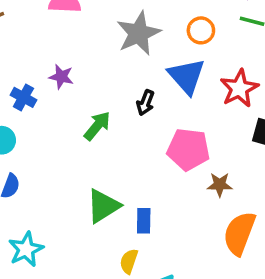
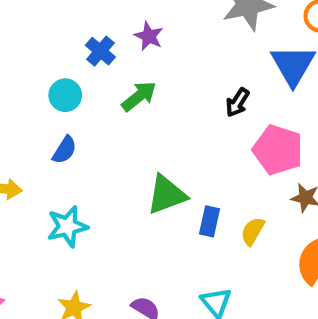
black arrow: (146, 103) -> (237, 102), moved
green arrow: (97, 126) -> (139, 96), moved
yellow semicircle: (129, 261) -> (253, 231), moved

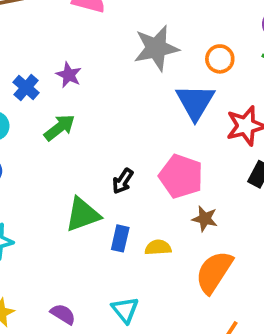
black arrow: (237, 102) -> (123, 181), moved
yellow semicircle: (253, 231) -> (158, 247), turned 55

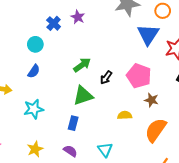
green arrow: (59, 128) -> (82, 65), moved
blue rectangle: (120, 238) -> (73, 123), moved

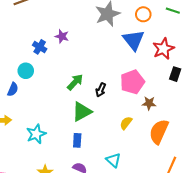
blue semicircle: (34, 71) -> (13, 89), moved
pink pentagon: (139, 76) -> (132, 82), turned -30
yellow semicircle: (125, 115) -> (126, 123), turned -40

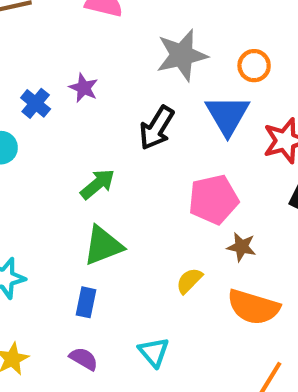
black arrow: (101, 90) -> (157, 128), moved, size x1.5
orange semicircle: (159, 132) -> (253, 307), turned -105

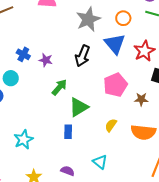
purple star: (84, 88) -> (46, 60), moved
green triangle: (103, 246) -> (79, 107), moved
brown star: (242, 247) -> (141, 99), moved
blue rectangle: (86, 302) -> (68, 132), moved

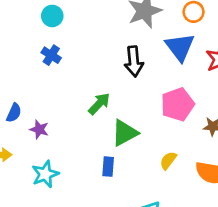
black arrow: (83, 56) -> (134, 61), turned -30
purple star: (46, 60) -> (39, 129), moved
cyan circle: (11, 78) -> (52, 16), moved

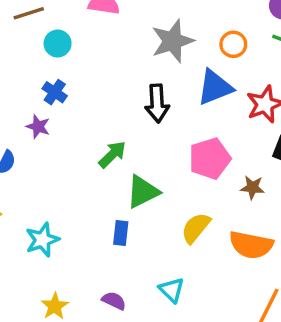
blue triangle: (180, 47) -> (215, 87), turned 44
purple star: (39, 129) -> (38, 127), moved
yellow semicircle: (168, 160) -> (196, 228), size x1.4

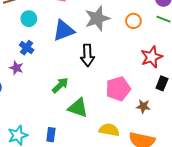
blue triangle: (215, 87) -> (64, 30), moved
green triangle: (143, 192) -> (78, 108), turned 45
yellow semicircle: (196, 228) -> (109, 130), turned 60
blue rectangle: (121, 233) -> (51, 135), moved

